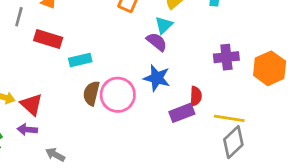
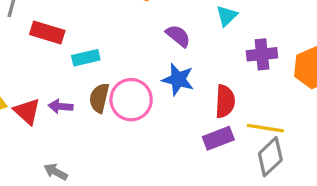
cyan triangle: (164, 25) -> (227, 16), moved
red semicircle: (196, 96) -> (225, 101), size x1.4
purple rectangle: (182, 113) -> (218, 138), moved
purple arrow: (27, 130) -> (61, 106), moved

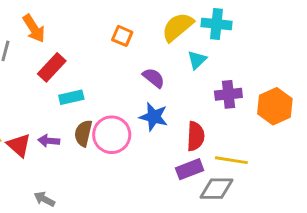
red rectangle: (47, 33) -> (52, 67), moved, turned -64
gray diamond: (270, 157) -> (216, 189), moved, turned 44

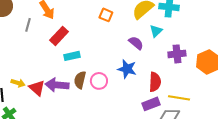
purple semicircle: (154, 78) -> (136, 43), moved
pink circle: (112, 135) -> (99, 81), size x0.7
purple arrow: (49, 141) -> (57, 85), size x1.6

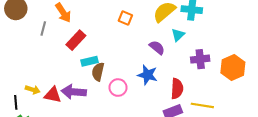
brown semicircle: (80, 80) -> (98, 72), moved
red triangle: (37, 88) -> (53, 95), turned -30

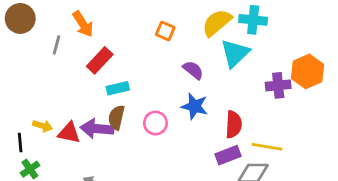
cyan triangle: (178, 35) -> (235, 53), size x1.6
purple semicircle: (157, 48) -> (193, 70), moved
purple cross: (200, 59) -> (278, 85), moved
orange hexagon: (233, 68) -> (307, 71), moved
brown semicircle: (98, 72) -> (116, 117), moved

